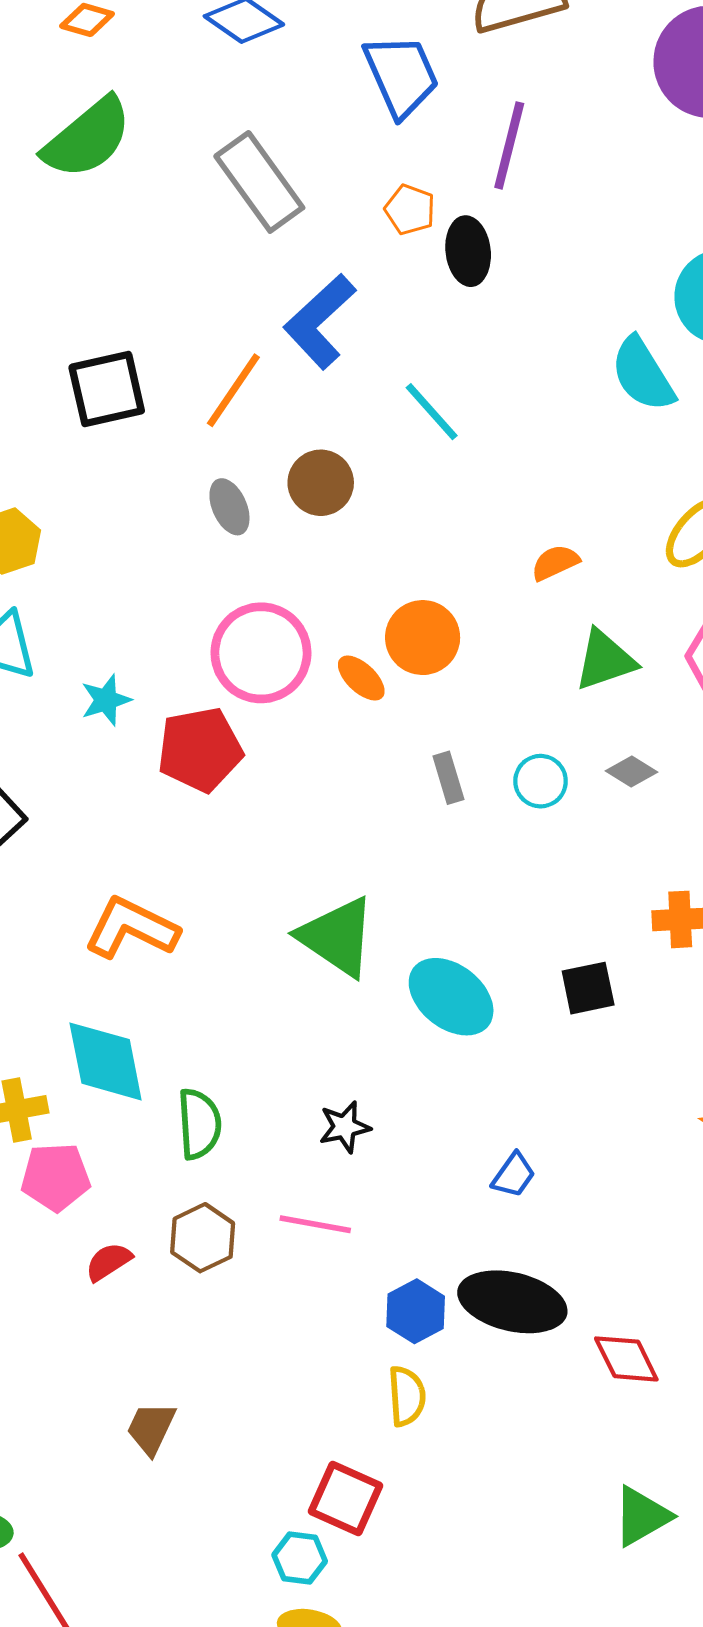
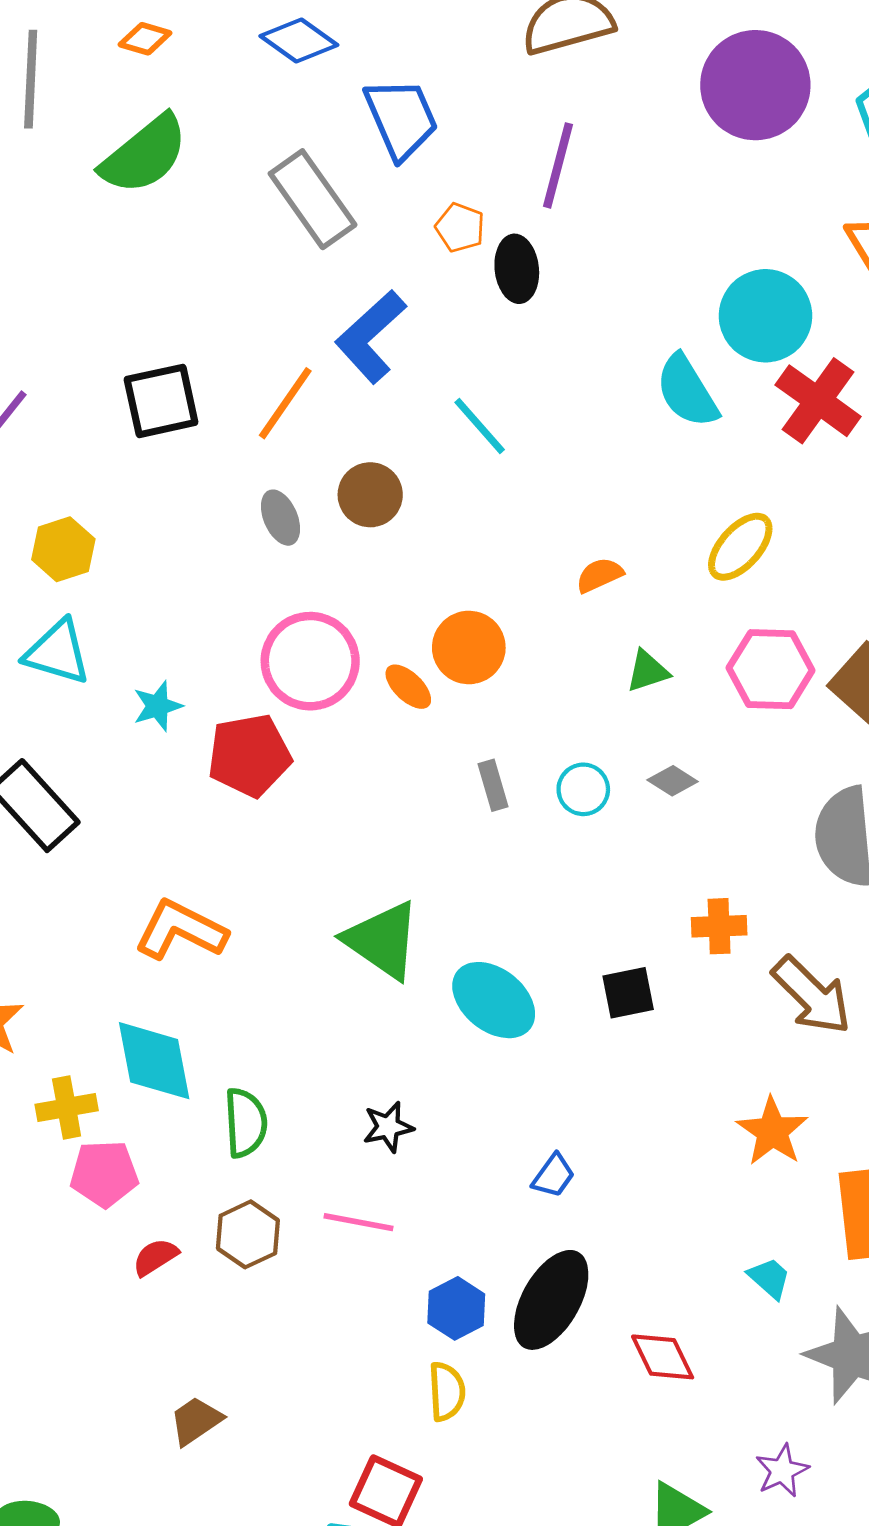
blue trapezoid: (401, 75) -> (401, 118), moved
green triangle: (605, 660) -> (648, 671), size x0.7
black ellipse: (512, 1302) -> (551, 1300), turned -74
brown trapezoid: (151, 1428) -> (196, 1421), turned 30

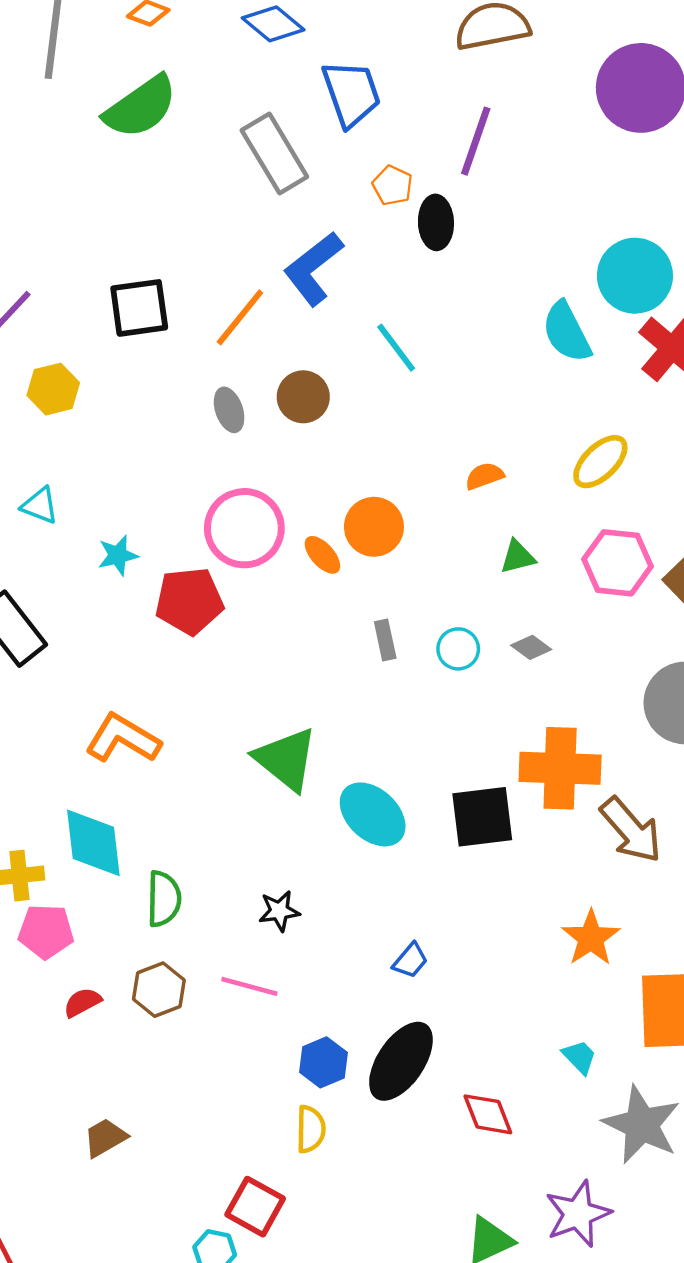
yellow hexagon: (63, 549) -> (53, 389), moved
cyan triangle: (57, 652) -> (40, 506), size x0.7
orange cross: (719, 926) -> (560, 768), size x1.8
black square: (628, 993) -> (482, 817), size x1.5
purple star: (782, 1471) -> (578, 1214), size x1.5

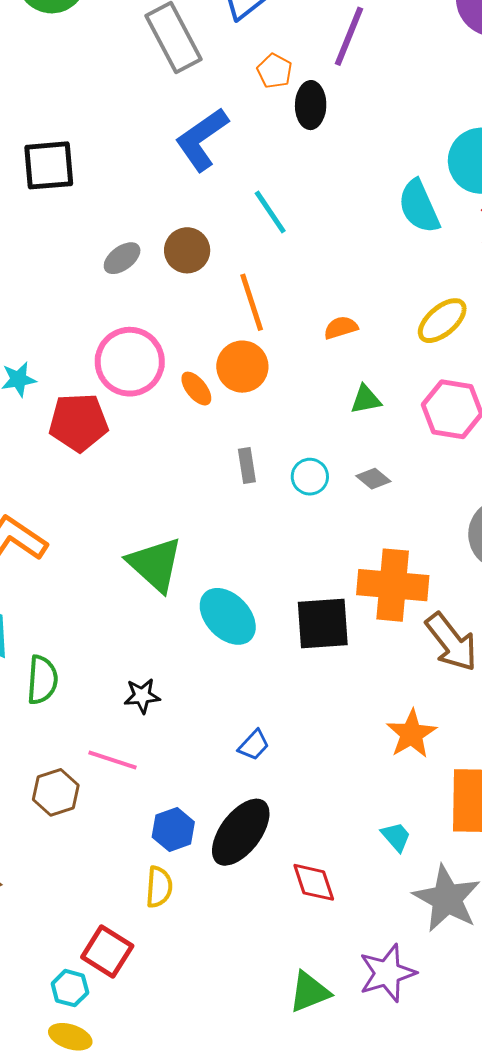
orange line: (240, 317) -> (252, 302), moved, turned -60
gray ellipse: (229, 410) -> (122, 258), turned 69
brown hexagon: (159, 990) -> (56, 792), moved

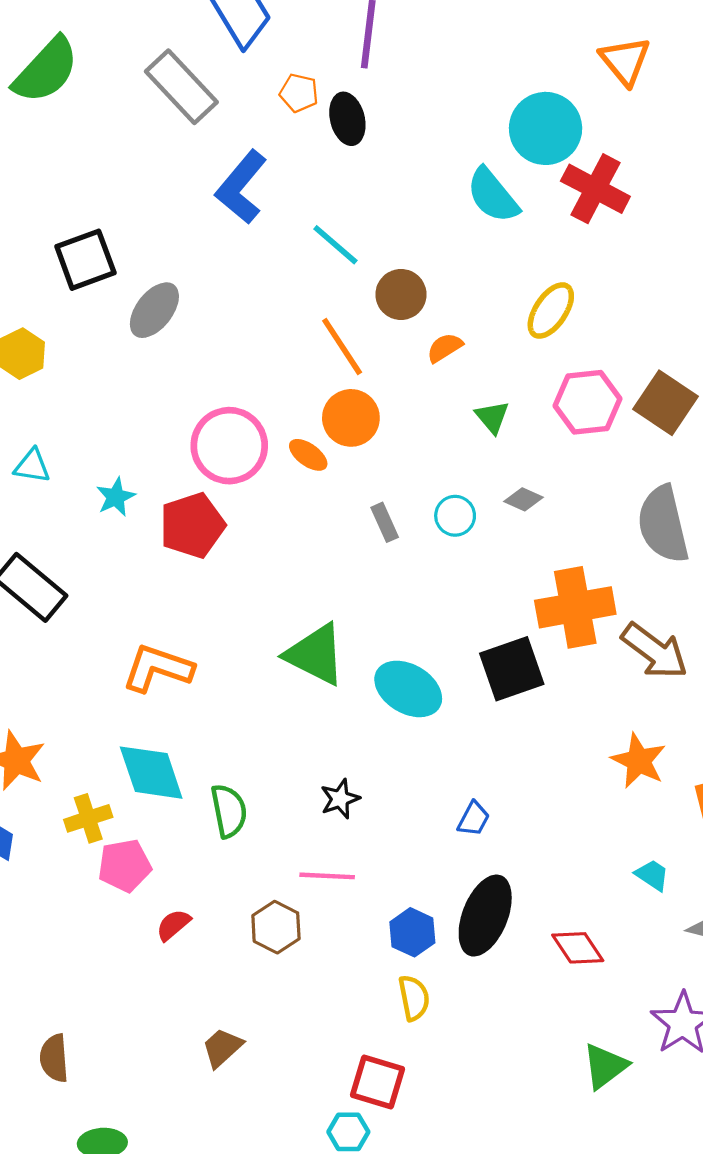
brown circle: (187, 250) -> (401, 294), moved
gray ellipse: (122, 258) -> (154, 310), moved, size x1.4
green triangle: (366, 399) -> (492, 417), turned -44

